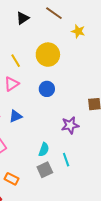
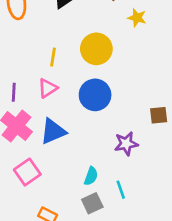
yellow line: (16, 61) -> (53, 57), turned 40
blue circle: (47, 89) -> (95, 95), size x1.5
blue triangle: (16, 116) -> (53, 131), size x1.5

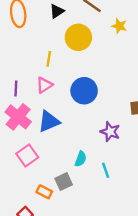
yellow circle: (96, 49) -> (78, 37), moved
purple star: (126, 144) -> (110, 132), turned 30
gray square: (92, 203) -> (64, 182), moved

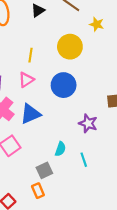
yellow circle: (78, 37) -> (70, 47), moved
orange rectangle: (44, 192) -> (38, 191), moved, turned 40

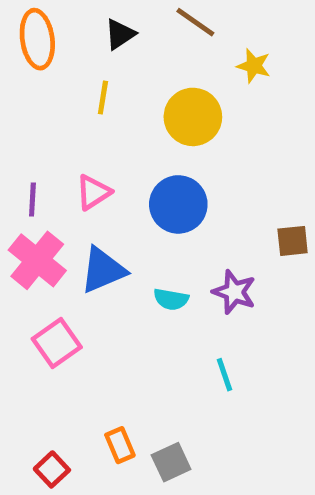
yellow line: (30, 55) -> (103, 97), moved
cyan semicircle: (60, 149) -> (171, 299), moved, turned 80
gray square: (44, 170) -> (171, 462), moved

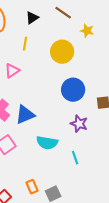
pink triangle: (93, 192) -> (12, 71), moved
blue circle: (178, 204) -> (73, 90), moved
cyan semicircle: (171, 299) -> (47, 143), moved, size x1.5

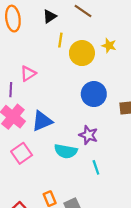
yellow star: (87, 31) -> (109, 46), moved
yellow line: (25, 44) -> (60, 40), moved
purple star: (79, 124) -> (88, 135), moved

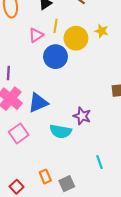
pink triangle: (28, 74) -> (36, 35), moved
blue circle: (94, 94) -> (55, 57), moved
cyan line: (96, 167) -> (100, 162), moved

